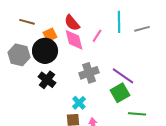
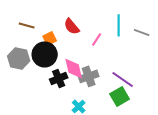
gray line: (142, 29) -> (142, 32), turned 35
pink diamond: (74, 40) -> (74, 68), moved
black cross: (47, 80) -> (59, 78), moved, turned 30

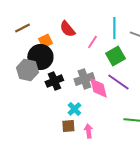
brown line: (27, 25) -> (22, 28), turned -42
gray hexagon: (19, 58) -> (27, 70), moved
pink diamond: (74, 68) -> (98, 88), moved
green square: (120, 96) -> (115, 56), moved

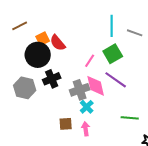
red semicircle: (67, 29) -> (58, 43), moved
pink line: (92, 42) -> (90, 61), moved
gray hexagon: (27, 70) -> (25, 88), moved
gray cross: (84, 79) -> (80, 90), moved
cyan cross: (74, 109) -> (87, 107), moved

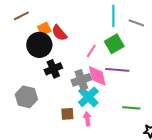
purple line: (116, 80) -> (117, 70), turned -30
gray hexagon: (25, 88) -> (26, 97), moved
cyan cross: (87, 107) -> (88, 97), size x1.5

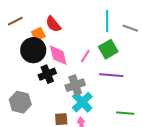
red semicircle: (59, 33) -> (53, 24), moved
pink diamond: (97, 76) -> (58, 55), moved

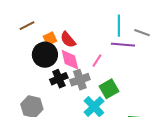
red semicircle: (53, 24) -> (68, 40), moved
green square: (108, 49) -> (109, 89), moved
purple line: (111, 75) -> (123, 45), moved
gray cross: (75, 85) -> (80, 80), moved

